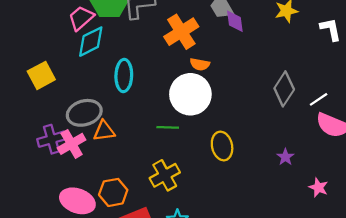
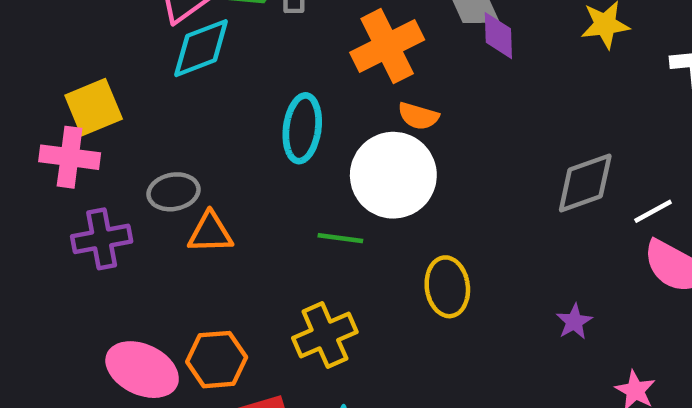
cyan ellipse: (124, 75) -> (302, 128), moved
gray diamond: (284, 89) -> (585, 183), turned 32
gray ellipse: (84, 113) -> (173, 192), size x0.7
pink cross: (72, 144) -> (70, 157), moved, turned 32

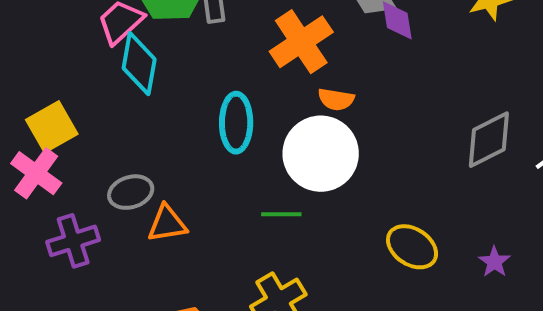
cyan diamond: (201, 48) -> (139, 64), turned -52
pink cross: (70, 157) -> (36, 173), turned 36
yellow ellipse: (447, 287) -> (412, 247), moved, turned -42

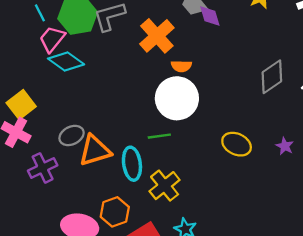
cyan diamond: (139, 64) -> (66, 61), turned -56
cyan ellipse: (236, 123) -> (132, 164), moved
orange triangle: (167, 224) -> (95, 151), size x1.4

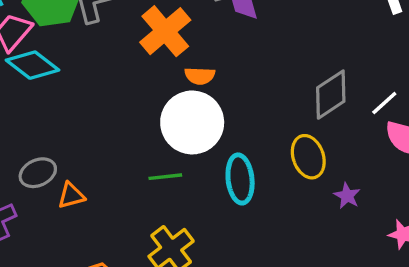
yellow ellipse: (237, 144) -> (308, 157), moved, turned 44
orange triangle: (95, 151) -> (71, 196), size x0.6
cyan ellipse: (132, 164) -> (240, 179), moved

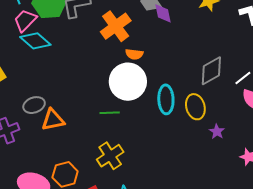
cyan ellipse: (240, 179) -> (166, 99), moved
orange triangle: (71, 196) -> (53, 120), size x1.4

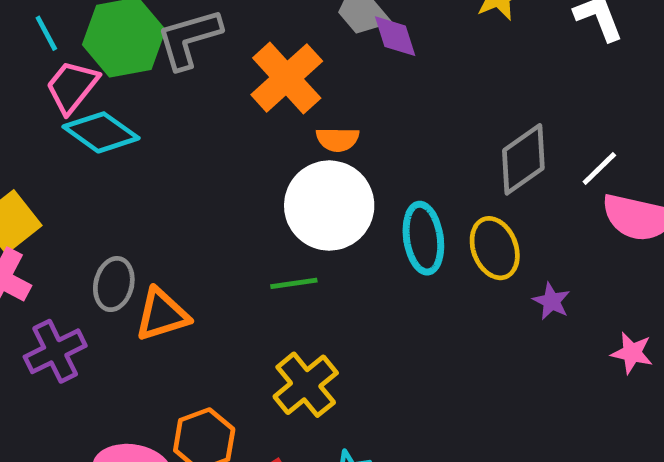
gray ellipse: (34, 105) -> (114, 284), turned -50

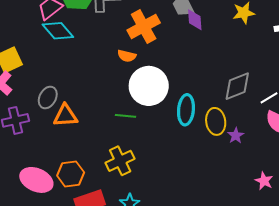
orange semicircle: (338, 139) -> (127, 56), moved
purple star: (551, 301) -> (236, 136), moved

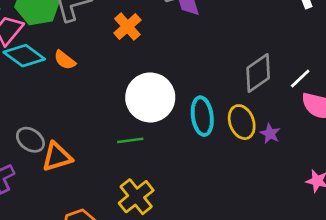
orange cross: (144, 27) -> (127, 27), size x0.7
orange semicircle: (127, 56) -> (65, 60), moved, turned 36
gray ellipse: (48, 97) -> (30, 140), turned -70

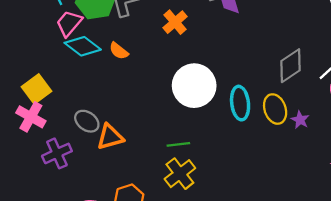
green line: (130, 140) -> (178, 144), moved

